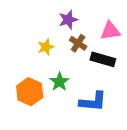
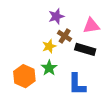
yellow star: (46, 47) -> (49, 46), moved
blue L-shape: (93, 102) -> (77, 84), turned 85

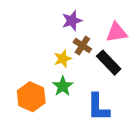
black rectangle: (85, 49) -> (109, 63), turned 30

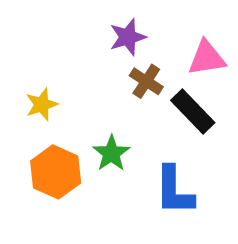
yellow star: (63, 59) -> (42, 105), moved

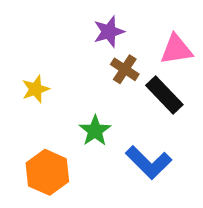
orange hexagon: (56, 172) -> (47, 172), moved
blue L-shape: (174, 191) -> (149, 162), turned -45

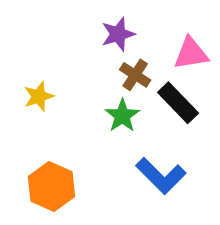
green star: (95, 131) -> (122, 116), moved

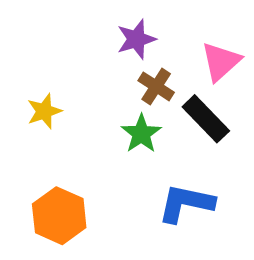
pink triangle: (191, 53) -> (221, 62), turned -33
blue L-shape: (161, 176) -> (186, 203), turned 147

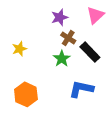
pink triangle: (221, 62) -> (95, 15), moved

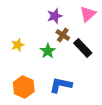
green star: (62, 59) -> (48, 51), moved
blue L-shape: (81, 89) -> (61, 85), moved

